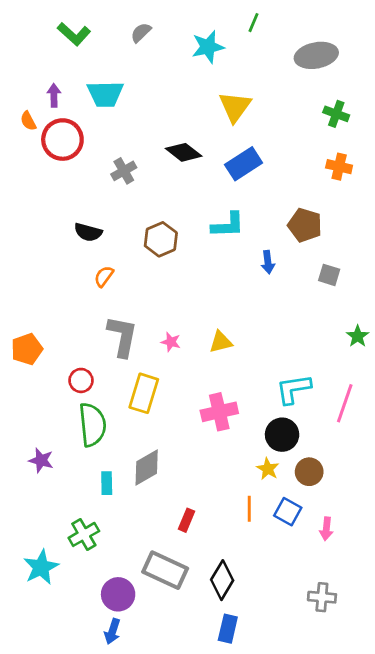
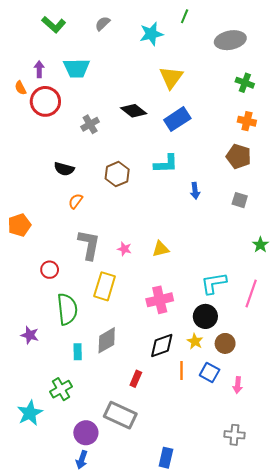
brown pentagon: (305, 225) -> (239, 156), moved
orange pentagon: (27, 349) -> (19, 225), moved
red circle: (81, 380) -> (50, 270), moved
black diamond: (222, 580) -> (162, 346), moved, turned 40

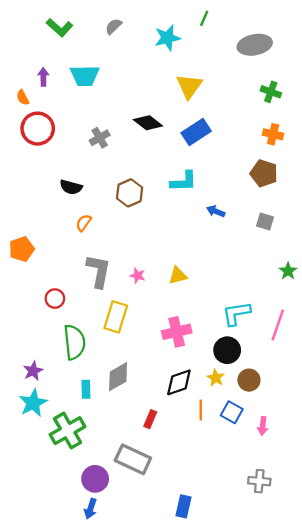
red circle: (45, 101) -> (38, 129), moved
blue arrow: (195, 191) -> (216, 211), turned 119
purple star: (30, 335) -> (33, 371), turned 30
green cross: (61, 389) -> (68, 431), size x1.4
cyan star: (30, 413) -> (33, 403), moved

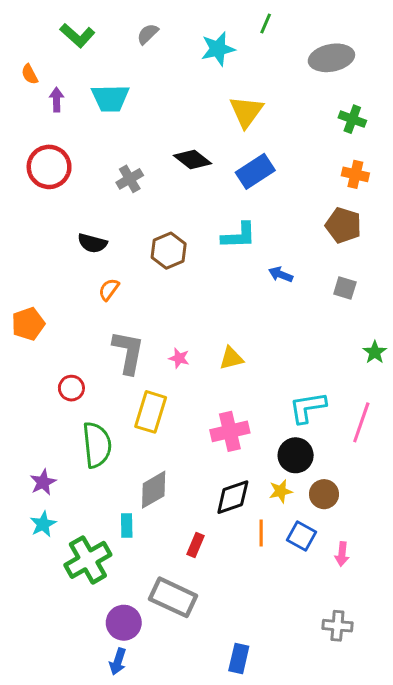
orange semicircle: (23, 98) -> (30, 74), moved
yellow star: (216, 378) -> (281, 491), turned 30
cyan rectangle: (86, 389) -> (127, 526), moved
cyan star: (33, 403) -> (43, 524), size x0.7

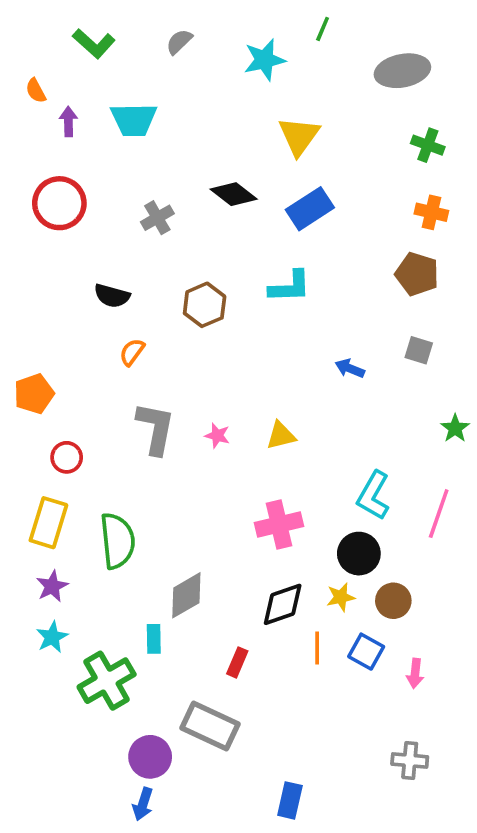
blue arrow: (281, 275) -> (350, 368), moved
red circle: (71, 388) -> (67, 457), moved
cyan L-shape: (308, 408) -> (373, 495), turned -51
yellow rectangle: (151, 412) -> (48, 523), moved

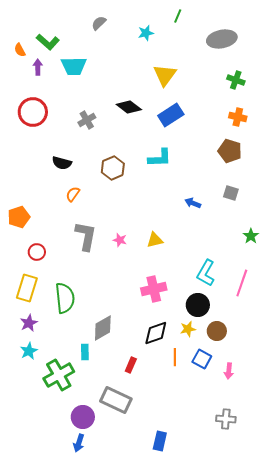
green L-shape: (94, 43) -> (48, 42), moved
cyan star: (264, 60) -> (146, 33), size x0.7

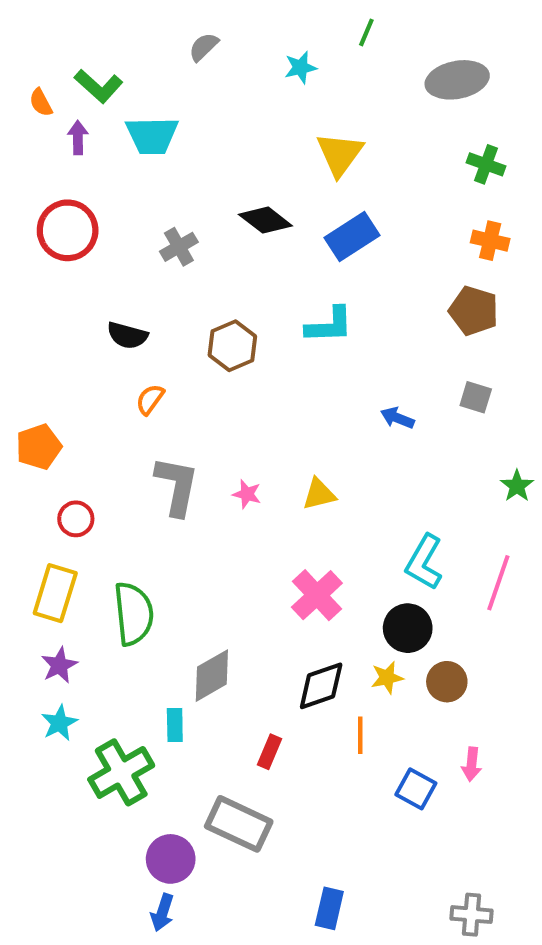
pink cross: (154, 289) -> (317, 595), turned -30
blue square: (202, 359) -> (416, 789), moved
gray cross: (226, 419) -> (472, 915), moved

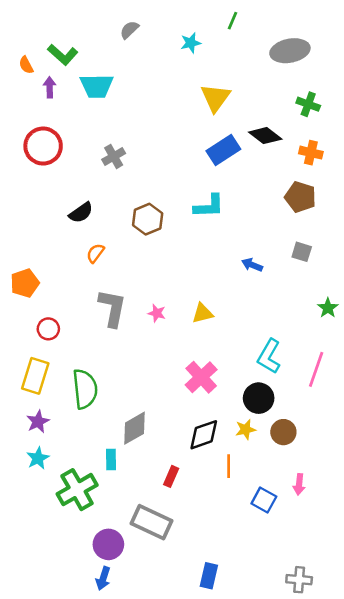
black diamond: (265, 220) -> (265, 136), moved
black semicircle: (127, 335) -> (81, 213), turned -50

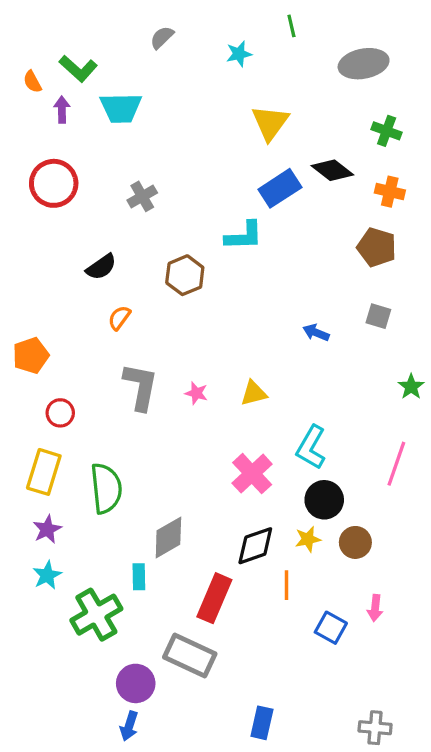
green line: (232, 21) -> (291, 26), turned -36
cyan L-shape: (209, 206) -> (244, 236), moved
cyan L-shape: (269, 356) -> (311, 447), moved
red rectangle: (171, 476) -> (214, 598), size x1.8

